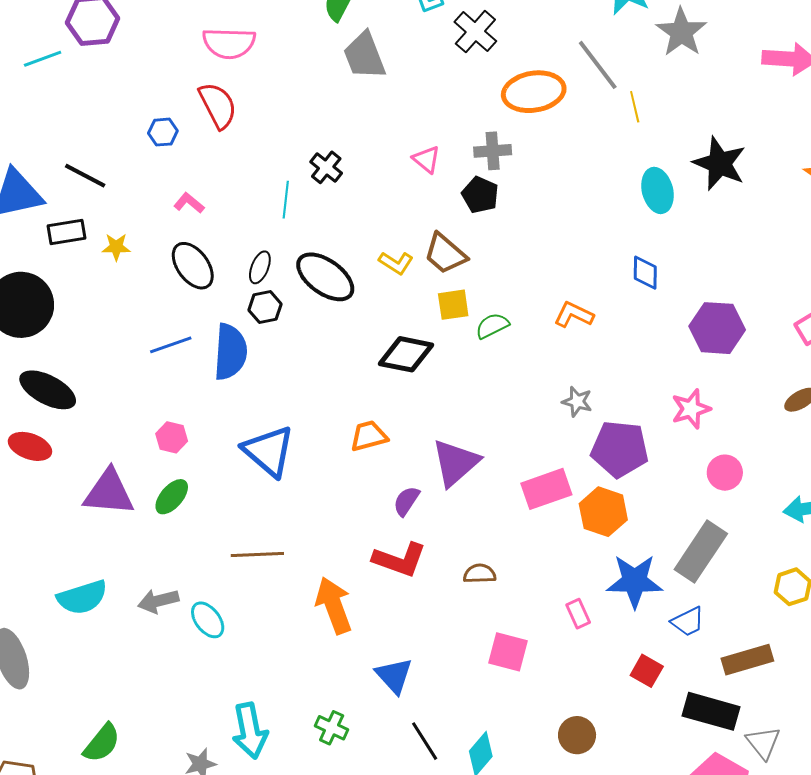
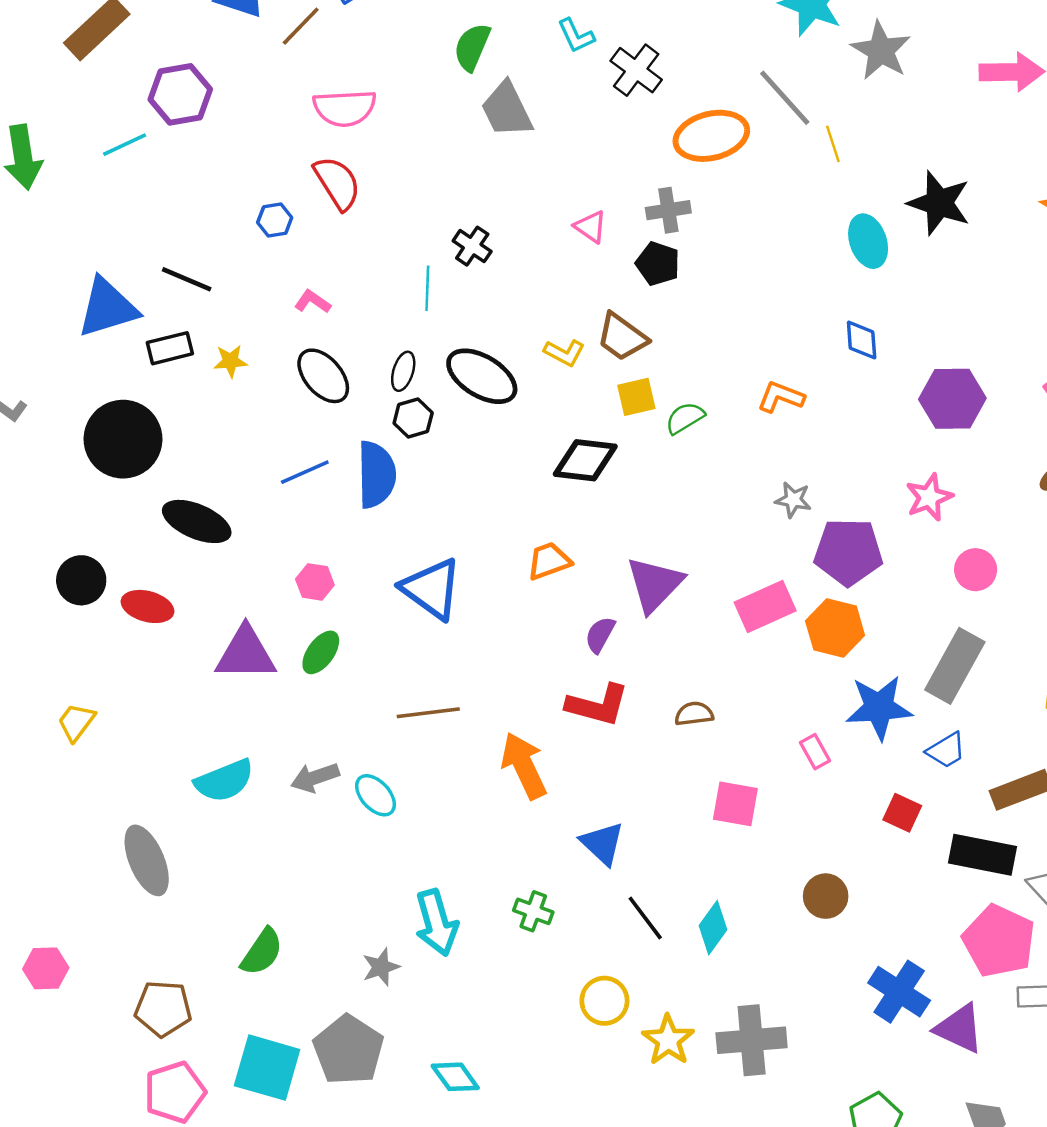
black ellipse: (48, 390) -> (197, 521), moved

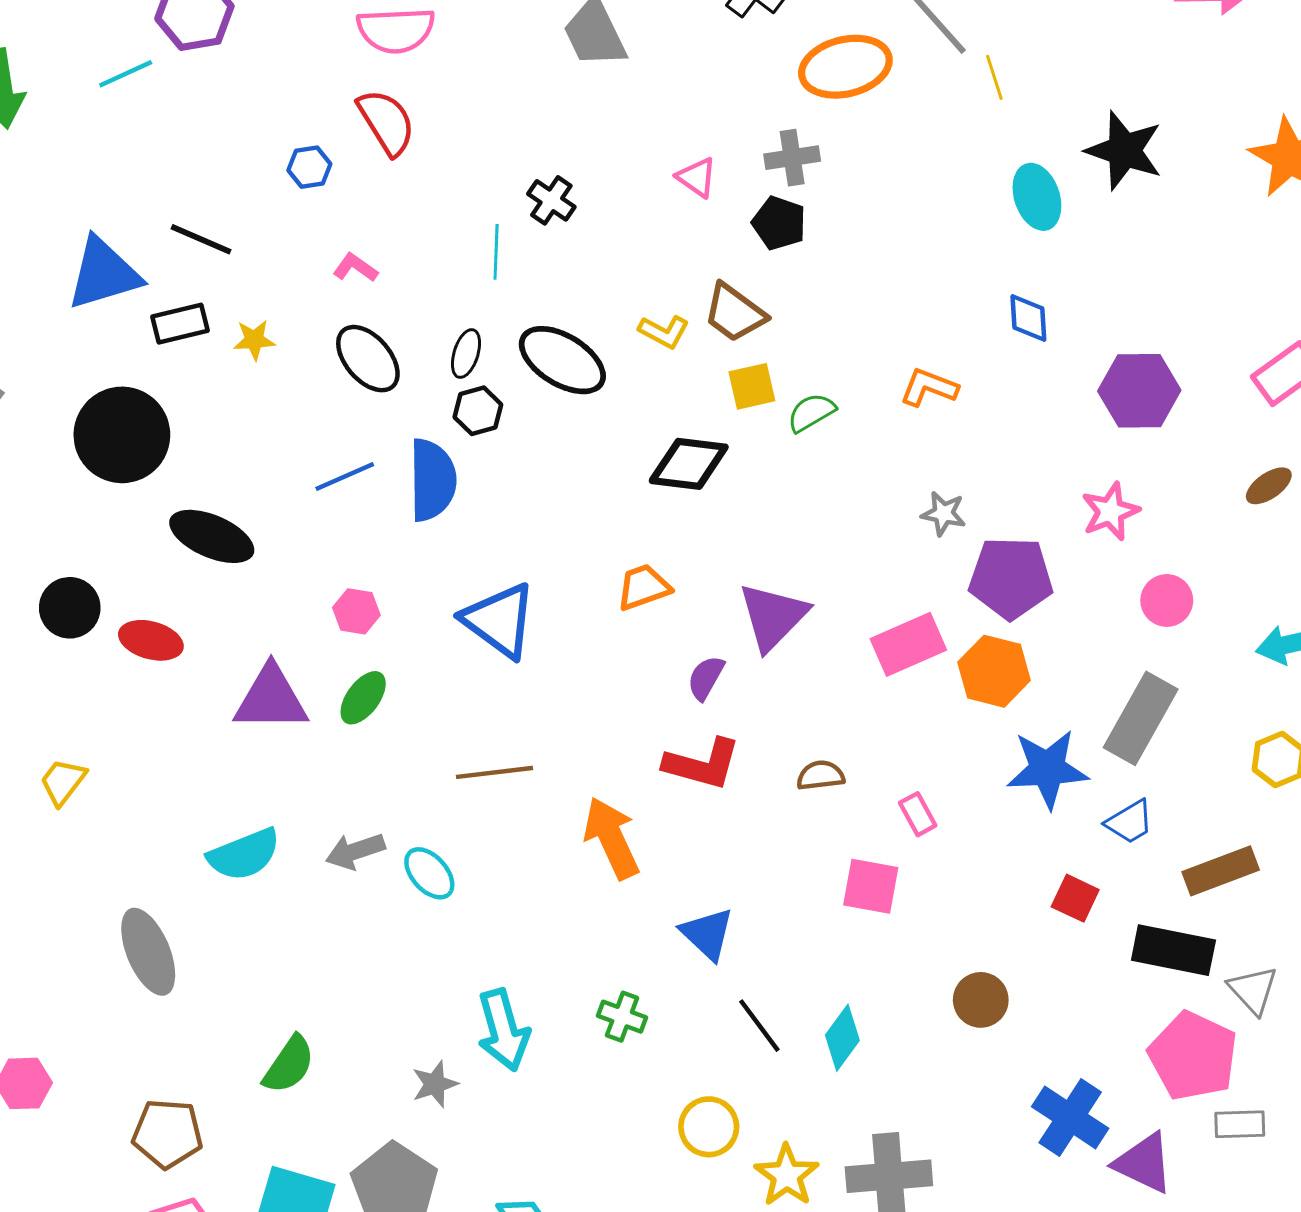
pink rectangle: (815, 752) -> (918, 814), moved

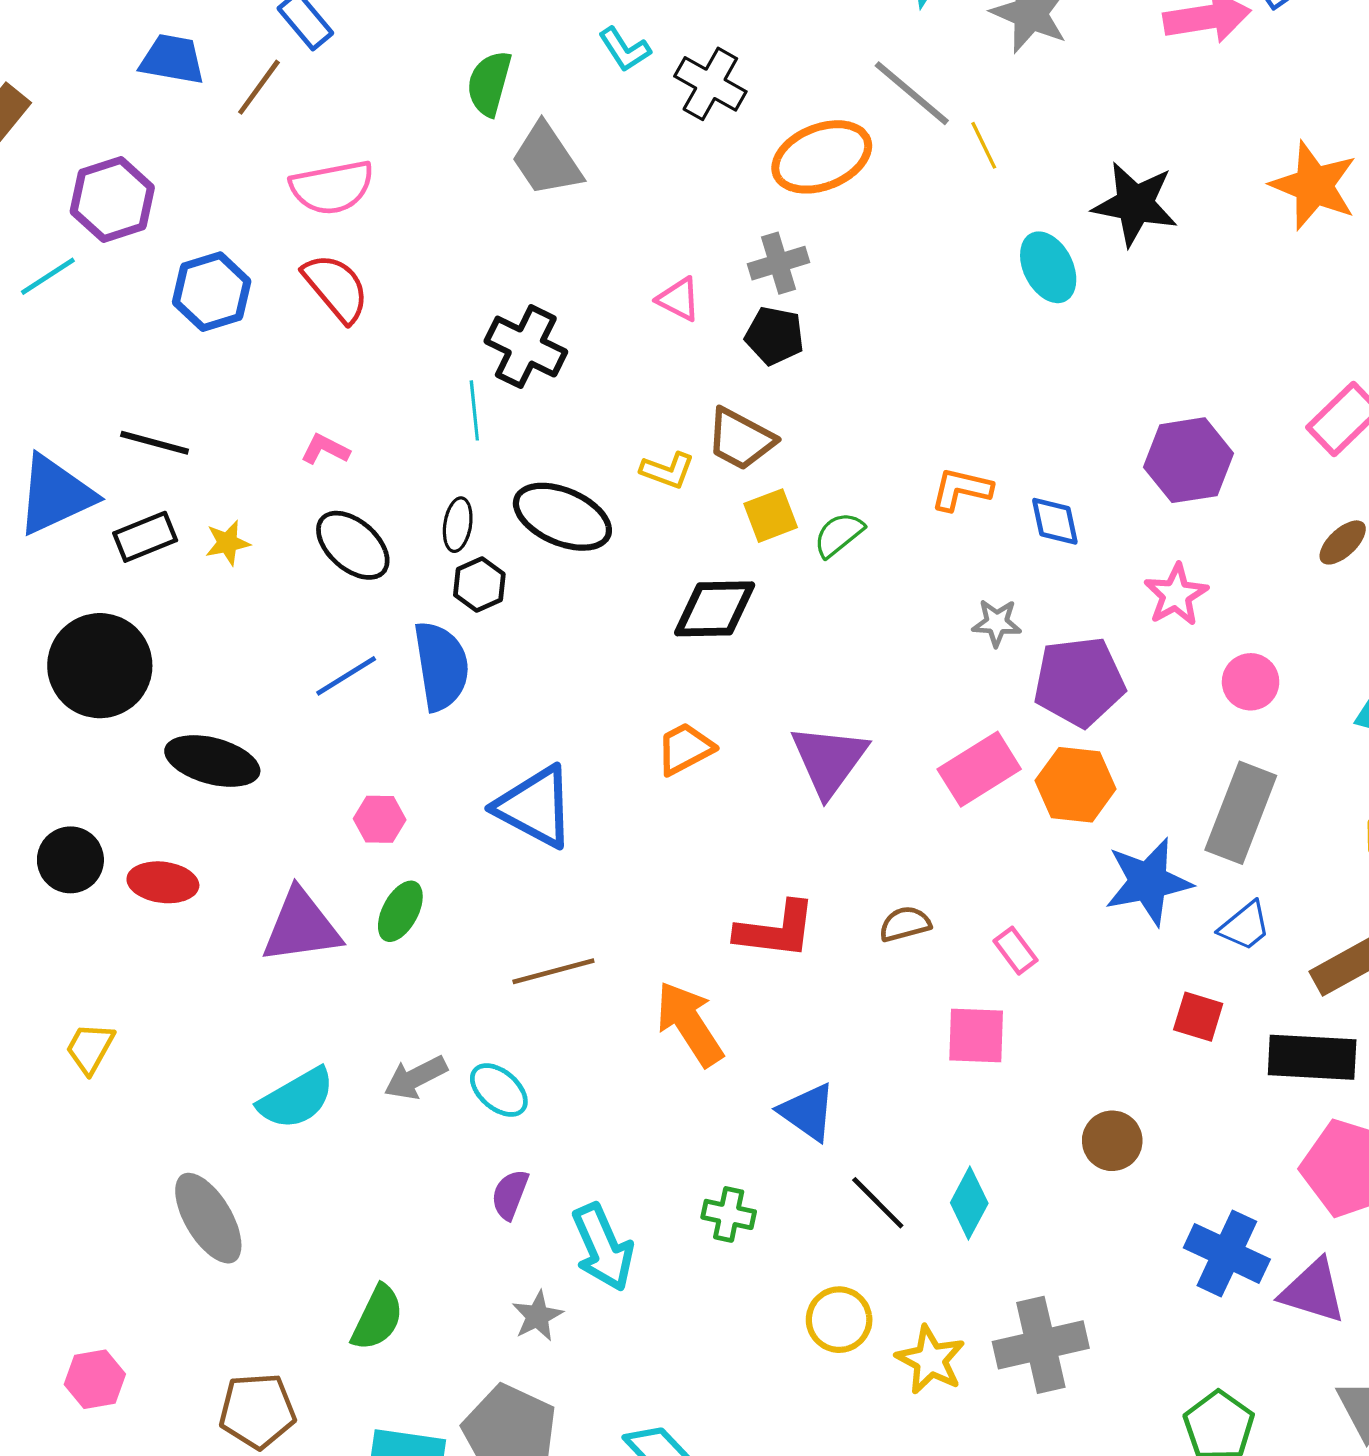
blue hexagon: (309, 167) -> (212, 292), moved, size x1.6
black cross: (551, 200) -> (526, 347), size x1.5
blue diamond: (1028, 318) -> (1055, 521), moved
purple semicircle: (706, 678) -> (510, 1194), moved

